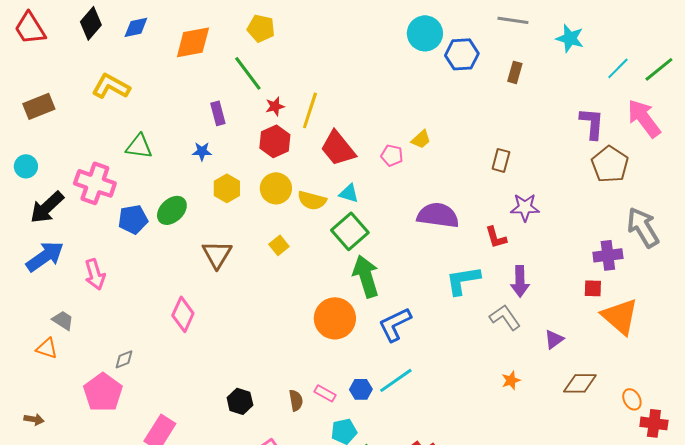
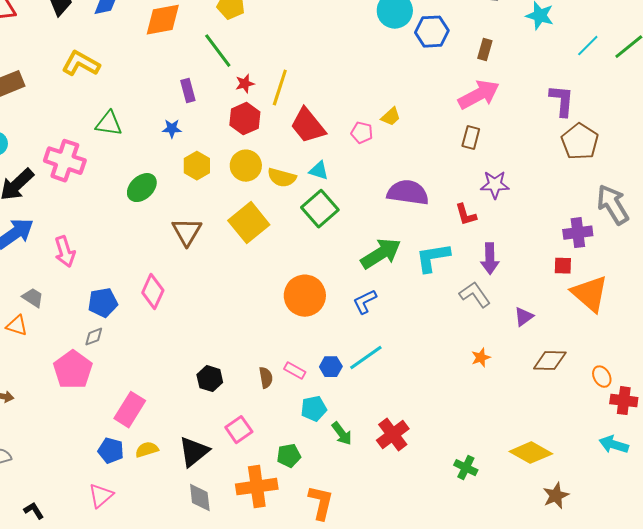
pink arrow: (644, 118) -> (479, 95), moved, turned 99
blue pentagon: (133, 219) -> (103, 303), moved
yellow square: (279, 245) -> (249, 223), size x2.0
green arrow: (366, 276) -> (381, 254), moved, turned 75
blue L-shape: (395, 324) -> (365, 302), size x0.7

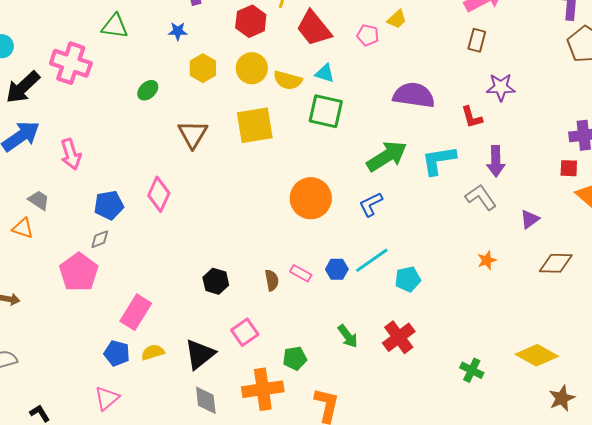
green ellipse: (142, 188) -> (148, 90), size x0.7
green square: (320, 209) -> (326, 111), turned -36
yellow square: (249, 223) -> (255, 125), turned 30
cyan pentagon: (314, 409) -> (408, 279), moved

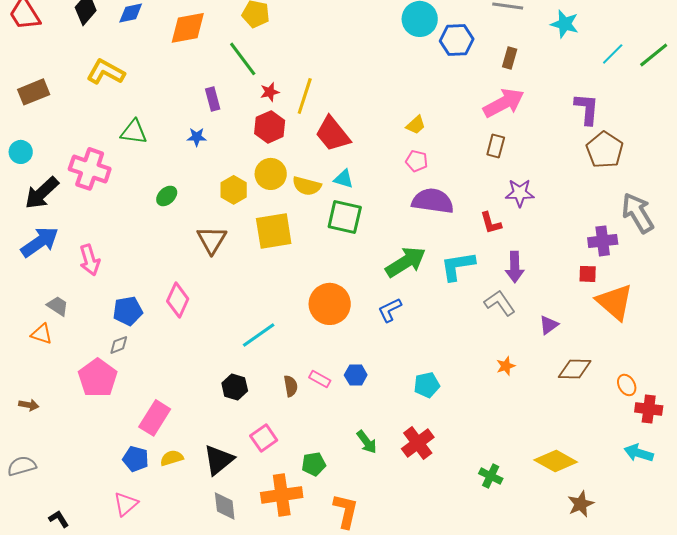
pink pentagon: (368, 35) -> (417, 161), moved
yellow hexagon: (203, 68) -> (234, 190), moved
cyan line: (372, 260) -> (259, 335), moved

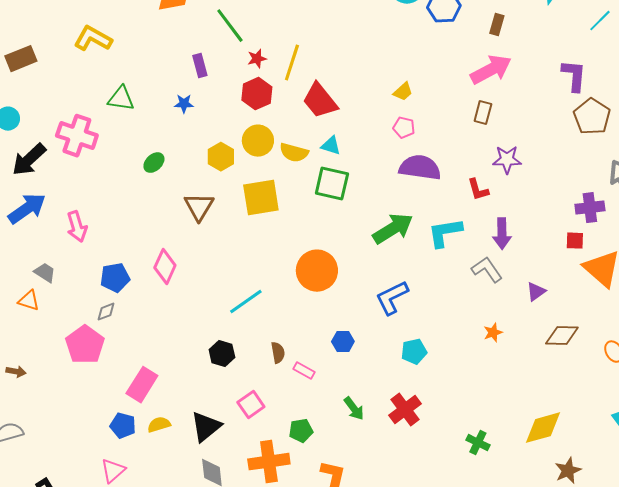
blue L-shape: (390, 310) -> (392, 298), moved, size x1.4
pink rectangle: (320, 379) -> (304, 371), moved
yellow diamond: (556, 461) -> (543, 428), turned -45

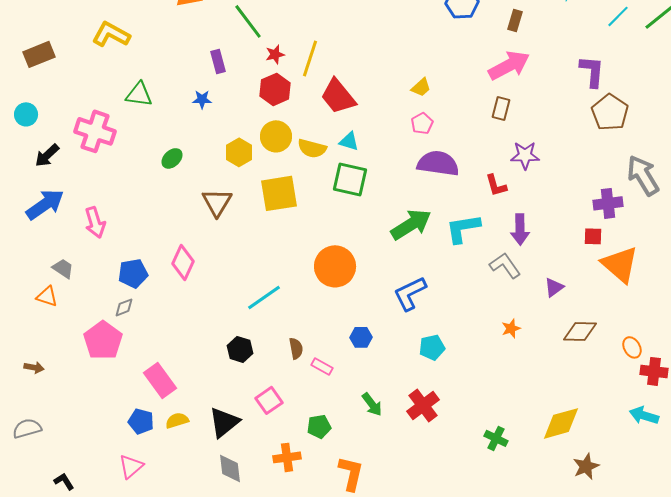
pink pentagon: (404, 128) -> (422, 123), turned 30
black arrow: (29, 160) -> (47, 155), size x0.7
pink rectangle: (142, 385) -> (160, 380), turned -68
orange cross: (269, 462) -> (287, 457), size x0.7

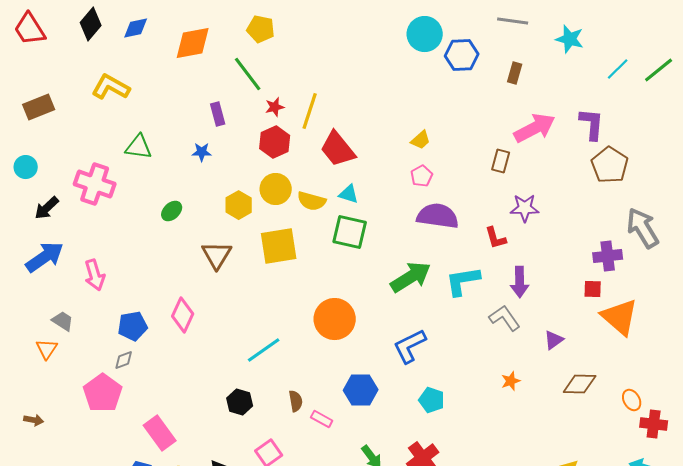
pink arrow: (509, 65) -> (535, 128), moved
orange triangle: (47, 296) -> (47, 349), turned 45
blue hexagon: (361, 337) -> (361, 390), size x1.5
cyan pentagon: (432, 347) -> (432, 400), turned 30

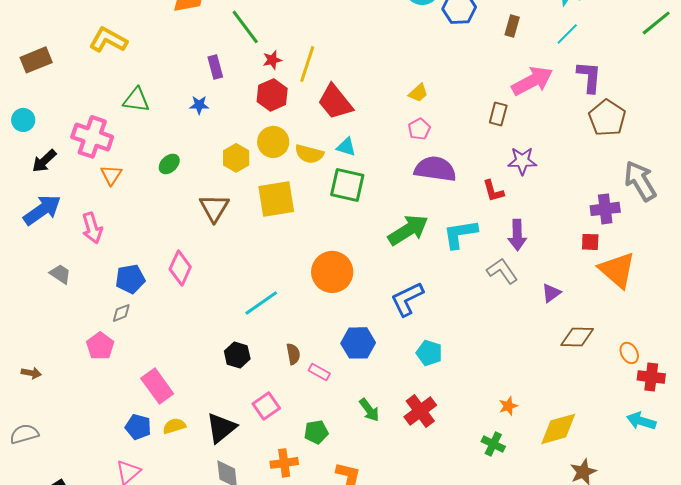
cyan line: (618, 69) -> (567, 34), moved
orange triangle: (47, 349) -> (111, 175), moved
orange star: (511, 381) -> (508, 406), moved
pink pentagon: (103, 393) -> (100, 346), size x0.7

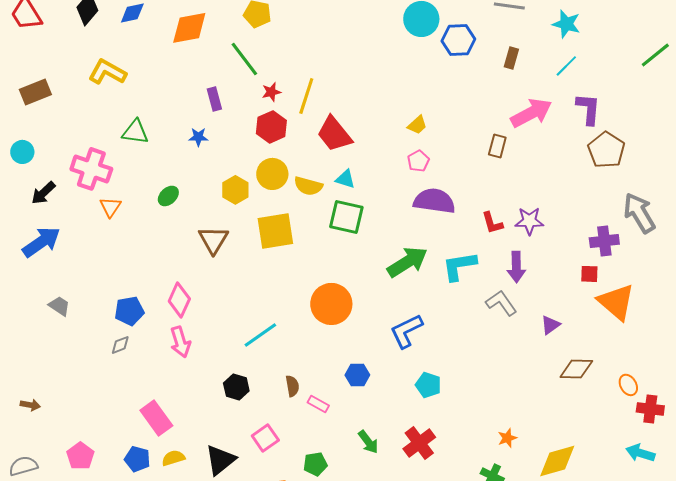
purple star: (522, 161) -> (529, 221), moved
pink arrow: (92, 228) -> (180, 342), moved
blue hexagon: (358, 343) -> (357, 375), size x0.7
pink pentagon: (100, 346) -> (80, 456), moved

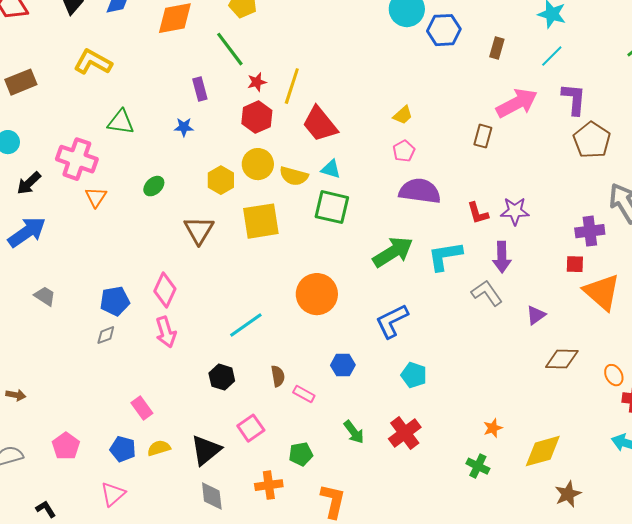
pink rectangle: (156, 418) -> (142, 408), size x0.7

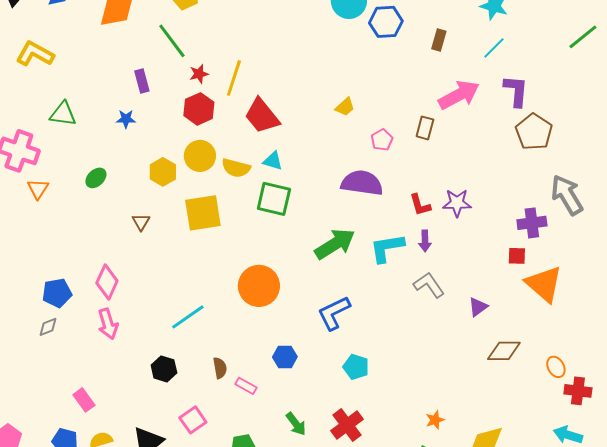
pink pentagon: (404, 151) -> (382, 140), moved
brown triangle: (199, 230) -> (141, 222), size x0.6
purple arrow: (502, 257) -> (425, 241), moved, size x0.7

